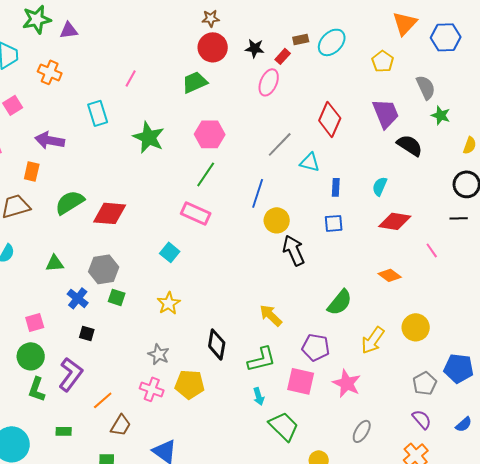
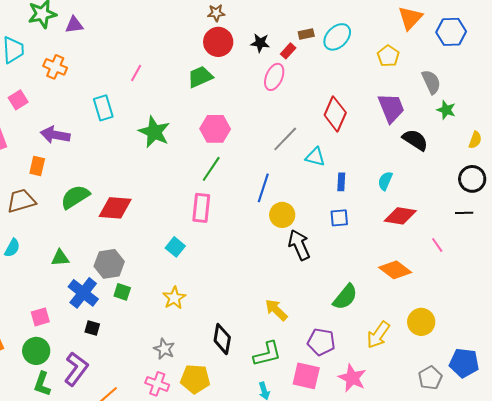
pink rectangle: (196, 213) -> (201, 208), turned 72
orange diamond: (390, 275) -> (395, 270), size x1.4
blue cross: (78, 298) -> (83, 293), size x1.4

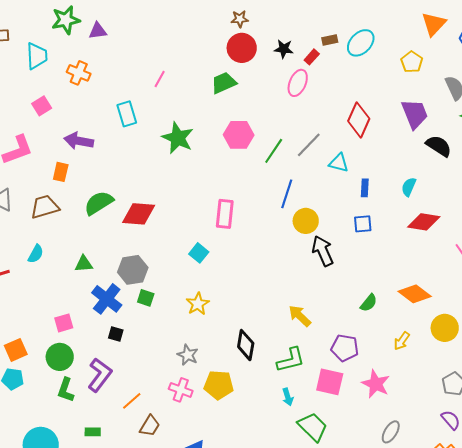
green line: (211, 169) -> (274, 151), moved
orange diamond: (395, 270) -> (415, 294), moved
green semicircle: (345, 297) -> (369, 303), size x0.7
yellow arrow: (378, 335) -> (402, 341), size x0.7

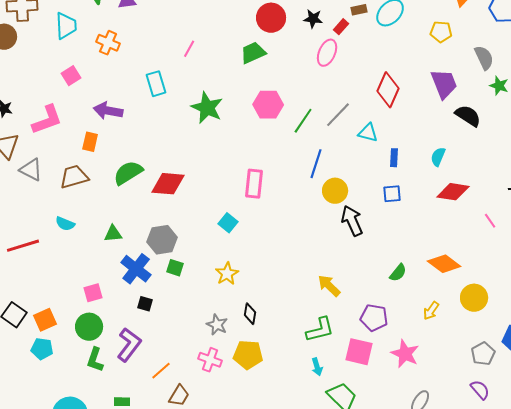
yellow pentagon: (412, 62) -> (441, 32), turned -30
cyan semicircle: (36, 254) -> (65, 224), turned 84
black diamond: (246, 345) -> (250, 314), moved, size x0.7

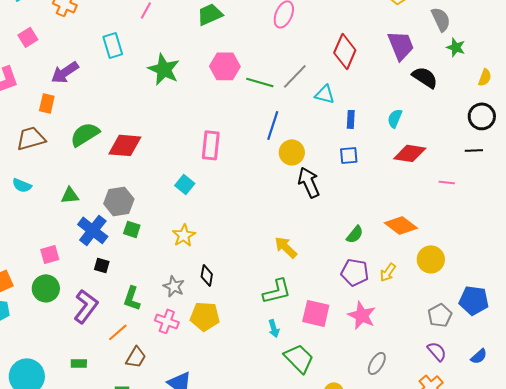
purple arrow: (108, 111) -> (65, 72), turned -44
green line: (303, 121) -> (260, 82), turned 72
pink line: (490, 221) -> (447, 182), turned -49
purple pentagon: (374, 318) -> (355, 272), moved
green L-shape: (95, 360) -> (132, 298), moved

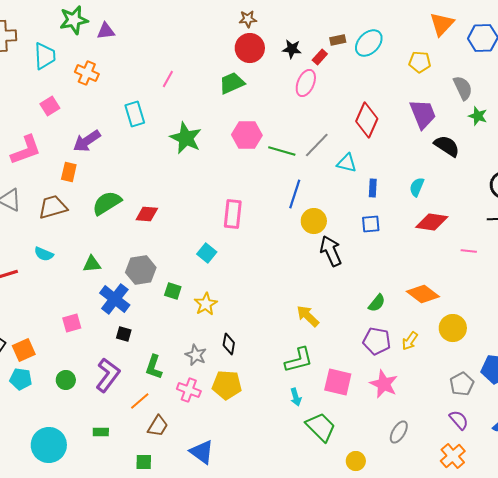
red diamond: (125, 145) -> (147, 214), size x0.7
green square: (132, 229) -> (173, 291), moved
green circle: (46, 288) -> (66, 380), moved, size x0.7

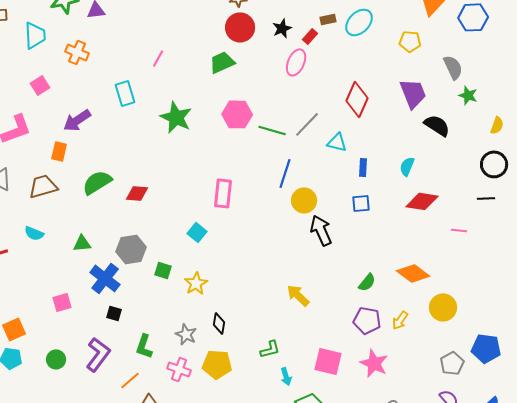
black star: (292, 49) -> (282, 28), turned -30
green L-shape: (299, 360) -> (270, 349), moved, size x0.7

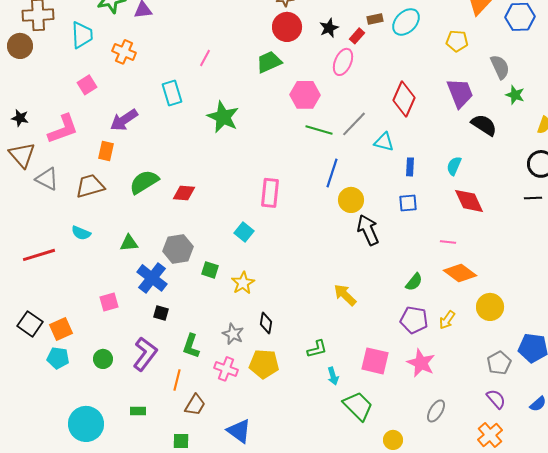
pink hexagon: (237, 114) -> (305, 95), moved
red diamond: (422, 201) -> (469, 201), turned 56
pink line: (459, 230) -> (448, 242), moved
orange line: (130, 380) -> (177, 380), turned -35

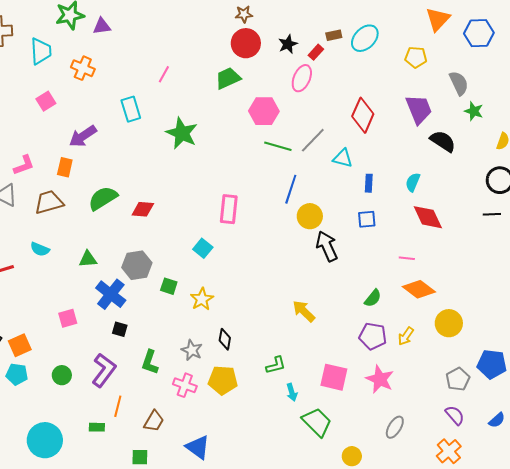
pink L-shape: (63, 129) -> (24, 165), moved, size x0.7
orange line: (177, 380) -> (118, 406), moved

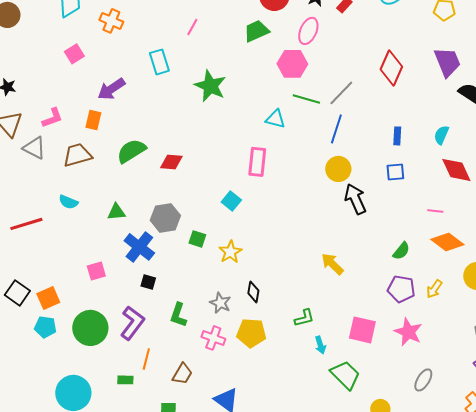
pink ellipse: (302, 78) -> (308, 31), moved
cyan triangle: (343, 158) -> (275, 119), moved
blue line: (291, 189) -> (336, 129), moved
green circle: (62, 375) -> (90, 328), size x1.8

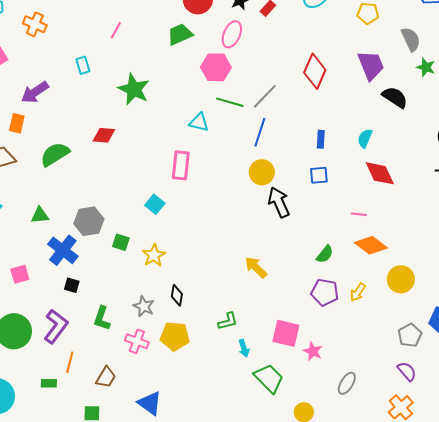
cyan rectangle: (159, 62) -> (83, 65), size x0.7
red diamond: (171, 162) -> (104, 135), moved
pink star: (408, 332) -> (313, 351), moved, size x0.7

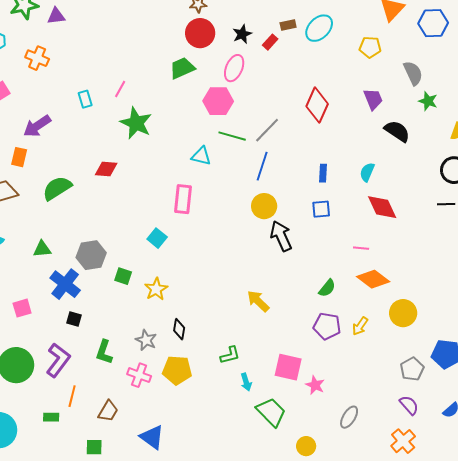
pink line: (116, 30) -> (120, 89), moved
purple trapezoid: (371, 65) -> (373, 99), size x0.7

